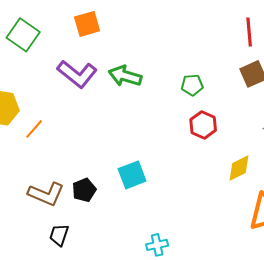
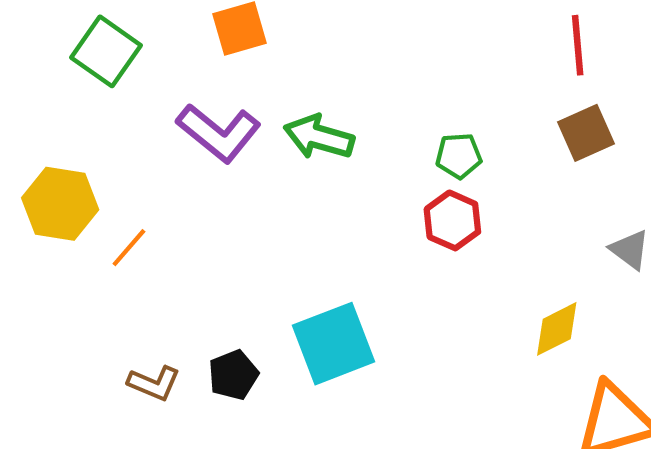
red hexagon: (203, 125) -> (452, 220), moved
cyan square: (132, 175) -> (333, 344), size x1.4
brown L-shape: (46, 194) -> (154, 383), size x0.7

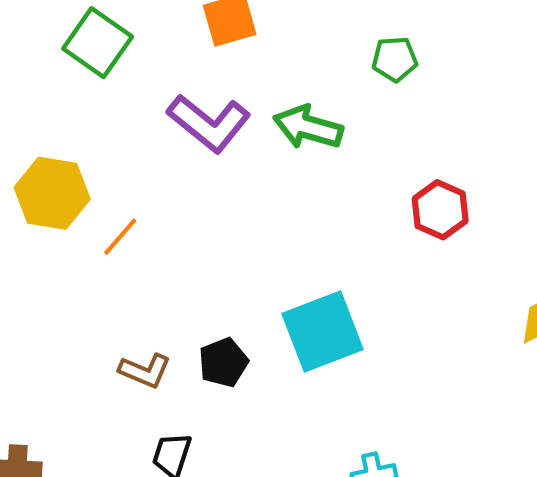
green pentagon: (459, 156) -> (395, 59), moved

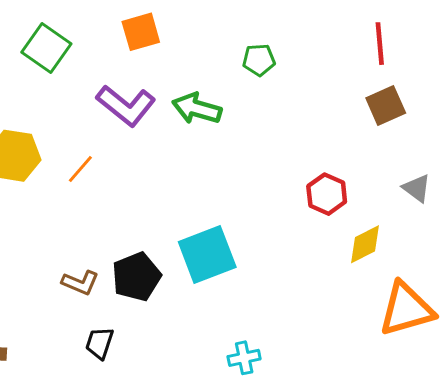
red hexagon: (440, 210) -> (327, 194), moved
orange line: (120, 237) -> (80, 169), moved
black pentagon: (223, 362) -> (136, 277), size x1.4

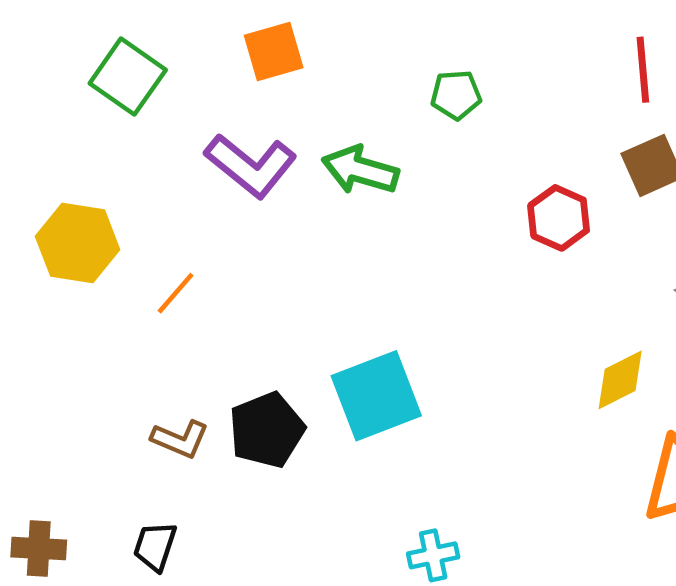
orange line: (80, 169) -> (176, 293), moved
red hexagon: (327, 194) -> (559, 218), moved
black trapezoid: (99, 343) -> (155, 546), moved

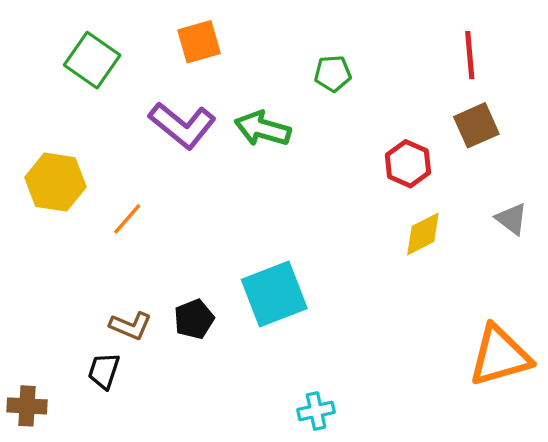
yellow diamond: (620, 380) -> (423, 234), moved
black pentagon: (267, 430) -> (194, 319), size x0.7
black trapezoid: (155, 546) -> (104, 371), moved

